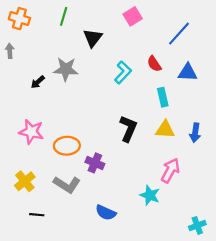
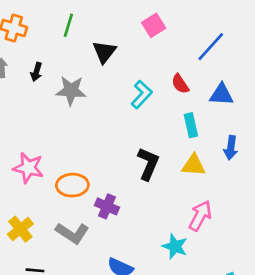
black arrow: (38, 82) -> (36, 72), moved, turned -32
blue arrow: (195, 133) -> (231, 148), moved

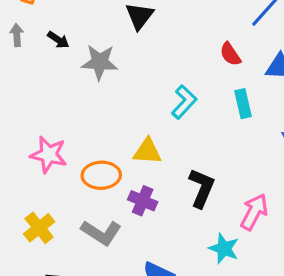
black arrow: (36, 72) -> (58, 40), turned -72
cyan L-shape: (142, 95) -> (184, 102), moved
black L-shape: (148, 164) -> (202, 188), moved
yellow triangle: (194, 165) -> (147, 151), moved

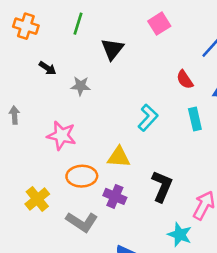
gray arrow: (17, 35) -> (14, 115), moved
gray star: (100, 62) -> (81, 86), size x0.7
pink star: (49, 155) -> (61, 135), moved
yellow cross: (39, 228) -> (37, 199), moved

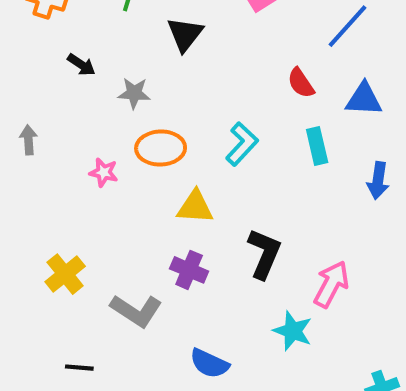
pink star: (61, 135) -> (104, 172), size x0.6
orange ellipse: (82, 176) -> (161, 148), moved

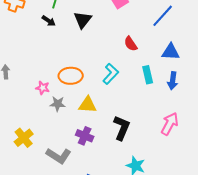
black arrow: (81, 65) -> (49, 21), moved
red semicircle: (301, 83) -> (131, 44), moved
gray star: (134, 93) -> (58, 104), moved
blue arrow: (378, 181) -> (173, 81), moved
pink arrow: (331, 284) -> (170, 124), moved

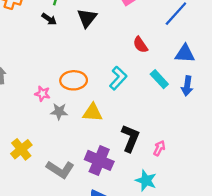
cyan rectangle: (148, 75) -> (159, 79), turned -30
pink arrow: (170, 124) -> (159, 148), moved, size x0.6
purple cross: (85, 136) -> (99, 160), moved, size x1.4

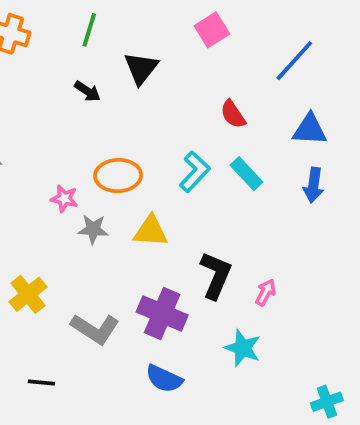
black arrow: (49, 19) -> (87, 91), moved
cyan rectangle: (159, 79) -> (246, 174), moved

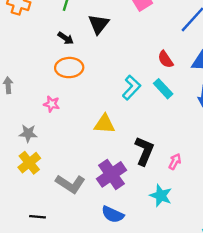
red semicircle: (233, 114) -> (165, 59), moved
orange ellipse: (118, 176) -> (69, 68), moved
gray star: (93, 229) -> (28, 133), moved
purple cross: (162, 314) -> (111, 174), turned 32

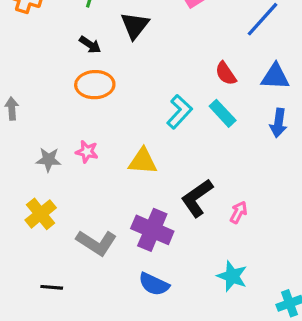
pink star: (52, 104) -> (87, 152), moved
gray star: (28, 133) -> (49, 160), moved
black L-shape: (144, 151) -> (197, 198), turned -148
purple cross: (111, 174) -> (152, 230), turned -32
cyan star: (161, 196) -> (232, 276), moved

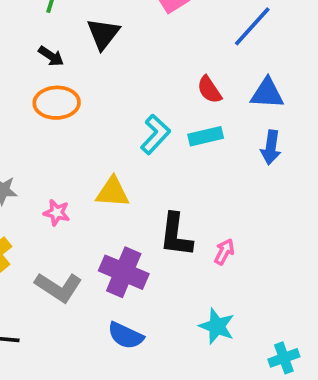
cyan rectangle: (223, 113) -> (206, 136), turned -60
pink star: (87, 152) -> (57, 213), moved
black L-shape: (197, 198) -> (176, 235), turned -48

